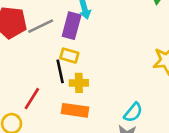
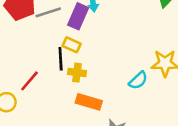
orange rectangle: (75, 110) -> (89, 102), moved
cyan semicircle: (133, 112) -> (138, 80), moved

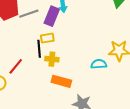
yellow rectangle: (72, 45) -> (47, 38), turned -32
cyan semicircle: (138, 80) -> (99, 64), turned -140

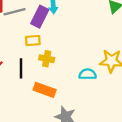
black line: (39, 49) -> (21, 68), moved
yellow cross: (52, 59) -> (47, 59), moved

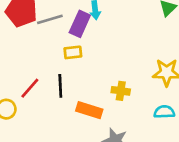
yellow cross: (47, 59) -> (121, 91), moved
cyan semicircle: (88, 74) -> (164, 112), moved

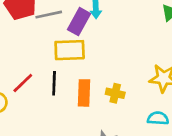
yellow rectangle: (73, 52) -> (70, 50), size x1.6
orange rectangle: (89, 110) -> (84, 93), moved, turned 70

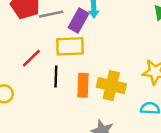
red line: (23, 83) -> (31, 58), moved
yellow cross: (115, 93) -> (111, 86), size x1.6

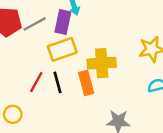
red line: (31, 58) -> (36, 82), moved
yellow cross: (111, 86) -> (102, 63), moved

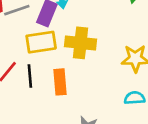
yellow cross: (102, 63) -> (81, 43), moved

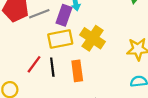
yellow cross: (81, 43) -> (93, 38), turned 30

